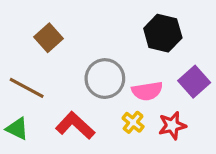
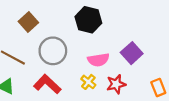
black hexagon: (163, 33) -> (88, 20), moved
gray circle: (105, 79) -> (53, 51), moved

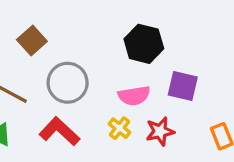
black hexagon: (88, 20) -> (144, 44), moved
purple square: (132, 53) -> (183, 86), turned -35

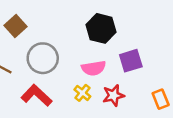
purple square: (183, 86) -> (131, 61), turned -30

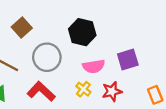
black hexagon: (101, 28) -> (82, 32), moved

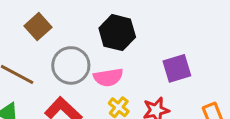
pink semicircle: (94, 66) -> (108, 77), moved

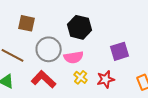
brown square: (38, 27) -> (27, 23), turned -36

